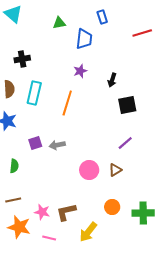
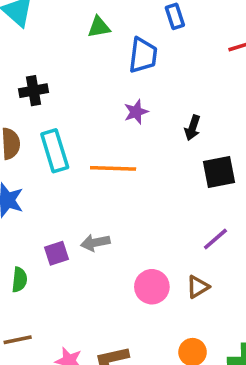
cyan rectangle: (34, 93) -> (55, 151), turned -30
orange line: (67, 103) -> (113, 168), turned 75
purple square: (35, 143) -> (56, 253), moved

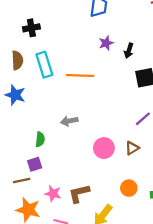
purple star: (136, 112) -> (106, 43), moved
purple square: (56, 253) -> (35, 164), moved
green semicircle: (19, 280) -> (40, 139), moved

